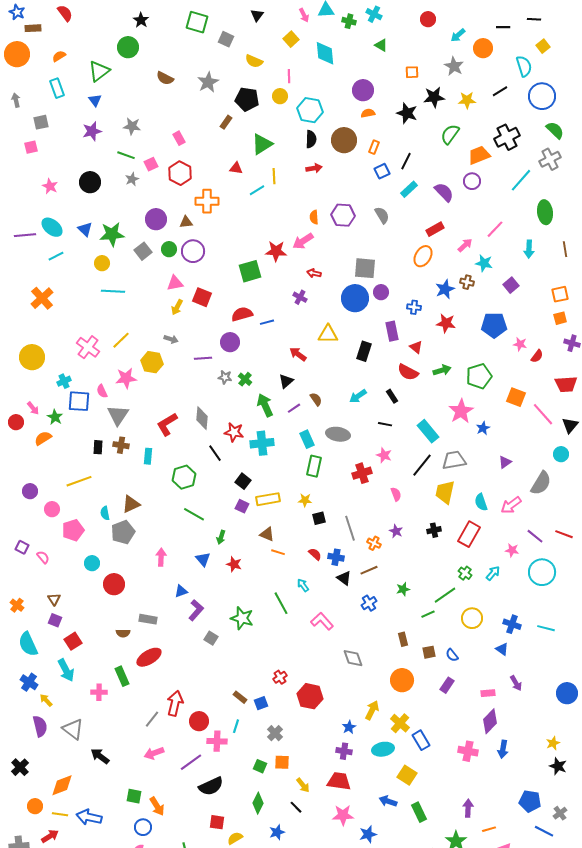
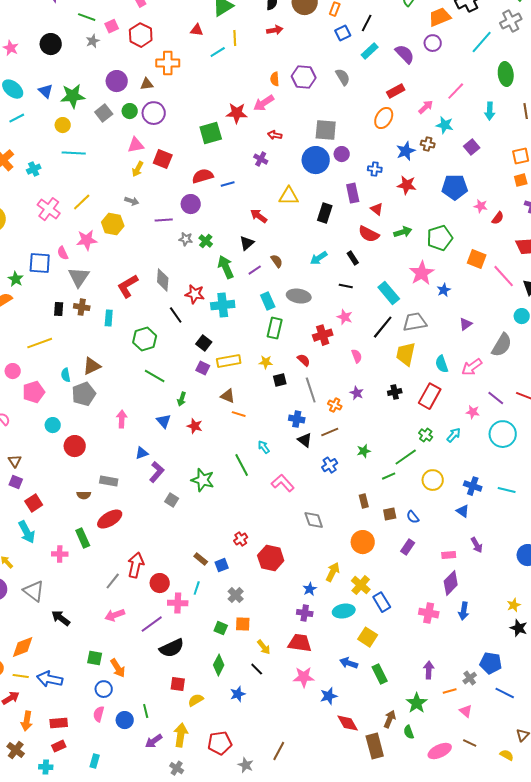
cyan cross: (64, 381) -> (34, 169), moved
red semicircle: (315, 554) -> (304, 360), moved
gray cross: (560, 813) -> (470, 678), moved

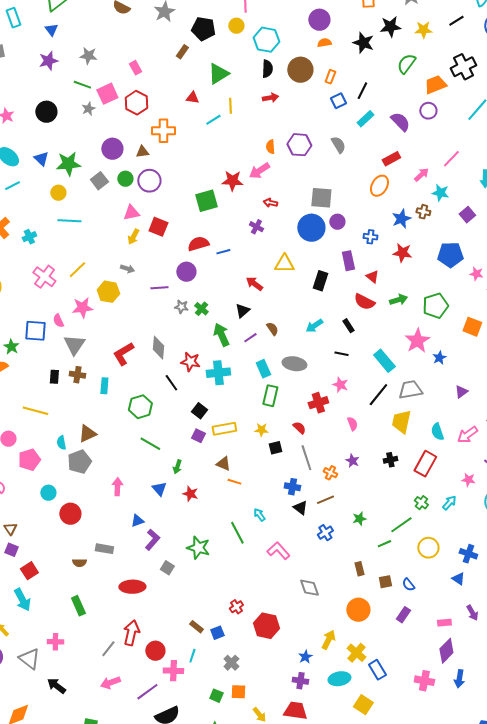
pink square: (112, 26) -> (107, 94), size x1.5
yellow line: (40, 343) -> (35, 411), turned 35
red ellipse: (110, 519) -> (132, 587), moved, turned 30
pink cross: (60, 554) -> (55, 642), moved

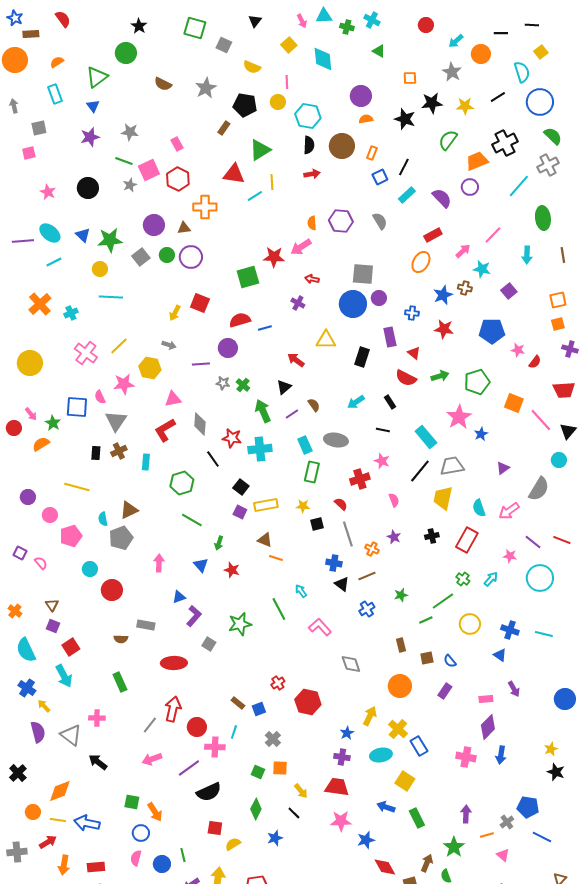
red triangle: (192, 98) -> (234, 174), size x1.6
pink triangle: (131, 213) -> (173, 399), moved
brown cross: (77, 375) -> (119, 451), turned -35
green star: (198, 548) -> (240, 624), turned -30

